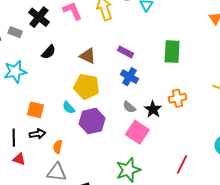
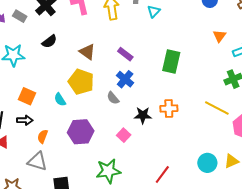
gray semicircle: (129, 107) -> (113, 98), moved
black star: (153, 109) -> (143, 115), turned 30
purple hexagon: (92, 121) -> (81, 132), moved
pink square: (137, 132) -> (124, 135), size x0.6

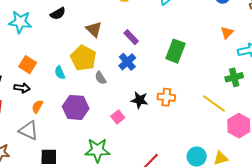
gray semicircle: (113, 98) -> (101, 78), moved

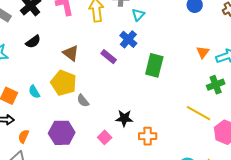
orange triangle: (227, 33) -> (203, 52), moved
blue cross: (127, 62) -> (128, 39), moved
cyan semicircle: (60, 73) -> (34, 92), moved
orange cross: (166, 97) -> (148, 136), moved

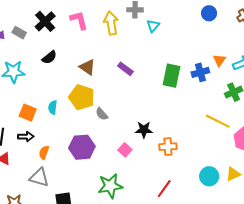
blue cross: (128, 39) -> (200, 72), moved, turned 36
cyan semicircle: (34, 92) -> (53, 107), turned 40

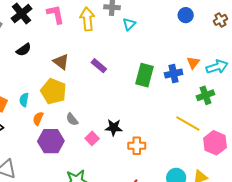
gray semicircle: (102, 114) -> (72, 119), moved
pink square: (125, 150) -> (92, 138), moved
orange semicircle: (44, 152) -> (38, 119), moved

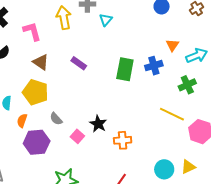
pink L-shape: (56, 14) -> (32, 31), moved
orange triangle: (193, 63) -> (172, 45), moved
black star: (114, 128) -> (98, 124), turned 30

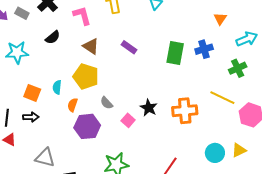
orange triangle: (172, 45) -> (220, 19), moved
orange cross: (123, 140) -> (185, 111), moved, size x1.4

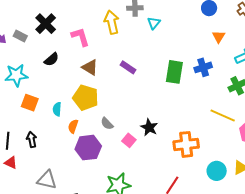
orange square: (32, 93) -> (30, 103), moved
orange cross: (185, 111) -> (186, 144), moved
black arrow: (31, 117) -> (32, 140), turned -98

